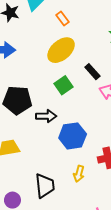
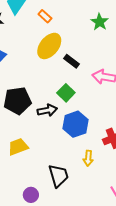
black rectangle: (92, 72) -> (72, 61), moved
green square: (63, 85) -> (66, 93), moved

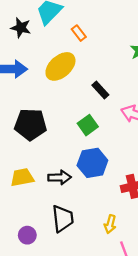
yellow ellipse: (49, 46) -> (60, 66), moved
black arrow: (47, 110) -> (60, 177), moved
yellow arrow: (88, 158) -> (110, 224), moved

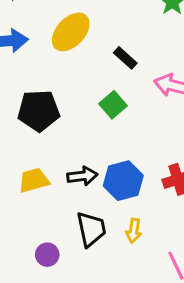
blue hexagon: (92, 163) -> (123, 181), moved
yellow arrow: (110, 224) -> (134, 231), moved

